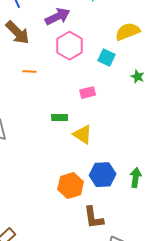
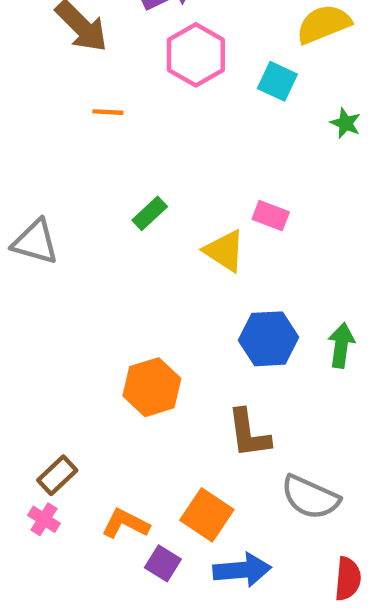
pink rectangle: (88, 93) -> (271, 216), moved, turned 35
green rectangle: (60, 118) -> (150, 213), moved, turned -42
orange hexagon: (71, 186) -> (152, 387), moved

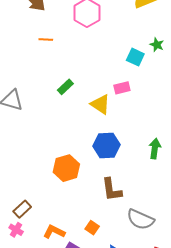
cyan square: (277, 81) -> (135, 57), moved
pink rectangle: (271, 216) -> (122, 88), turned -35
blue hexagon: (269, 339) -> (106, 145), moved
orange square: (207, 515) -> (92, 228), size x0.6

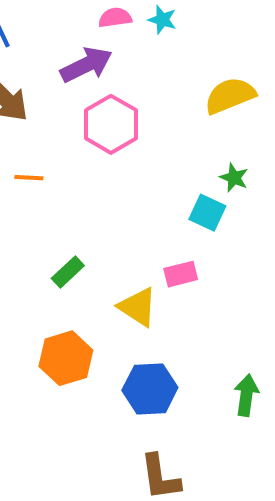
green star: (157, 45) -> (234, 178), moved
orange hexagon: (66, 168) -> (66, 358), moved

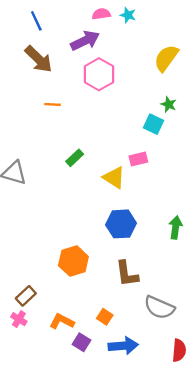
yellow semicircle: (230, 96) -> (166, 58), turned -32
orange hexagon: (66, 358) -> (73, 261), moved

